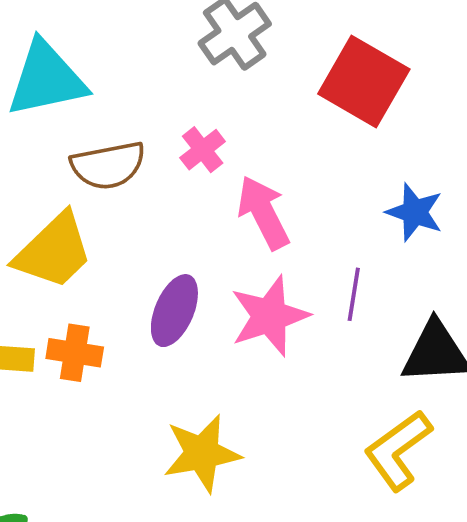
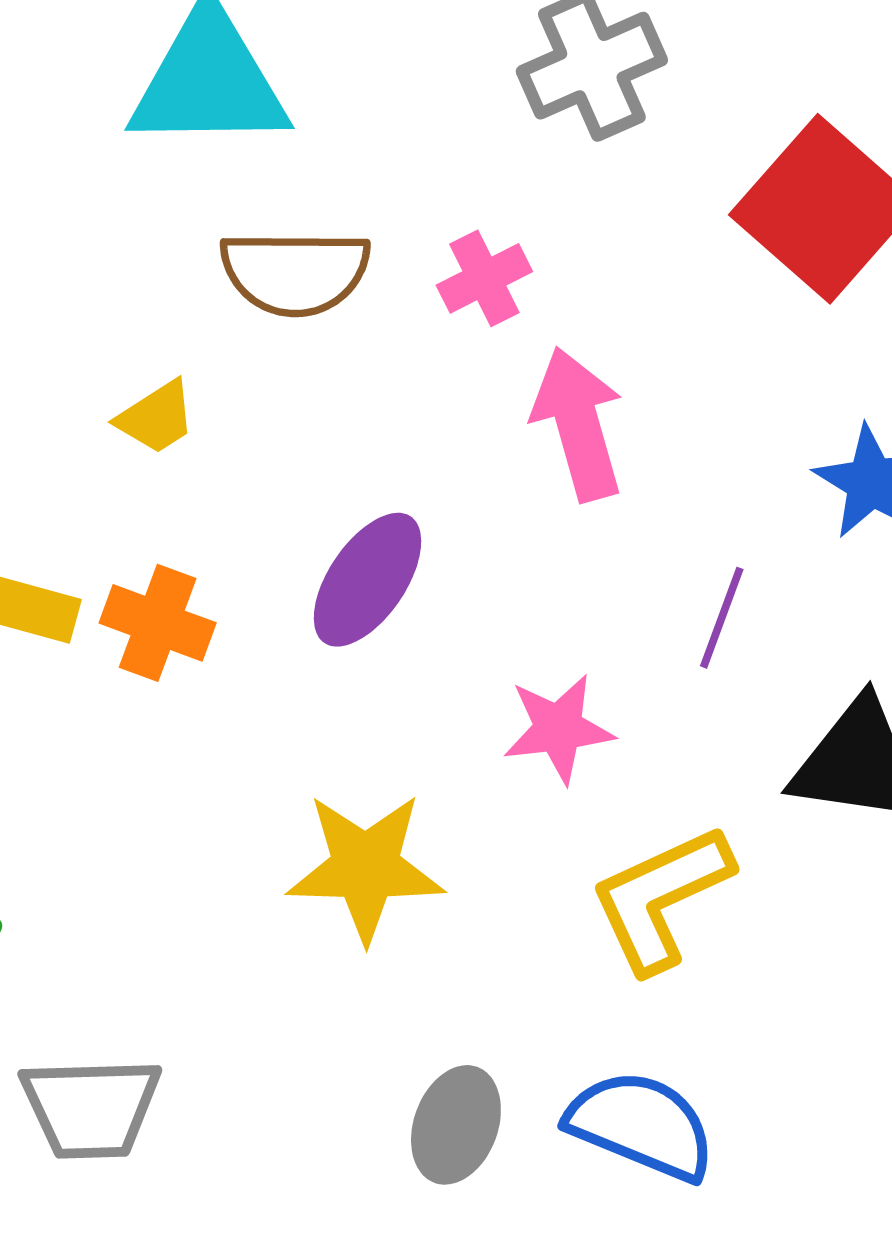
yellow trapezoid: (54, 251) -> (156, 417), size x0.5
pink star: (270, 316) -> (558, 729), moved, size x0.7
yellow L-shape: (398, 450) -> (661, 898), moved

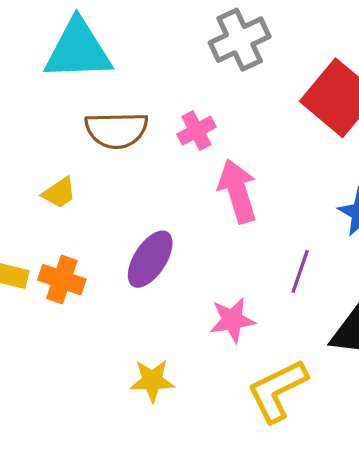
yellow star: (365, 867) -> (152, 381), size x0.7

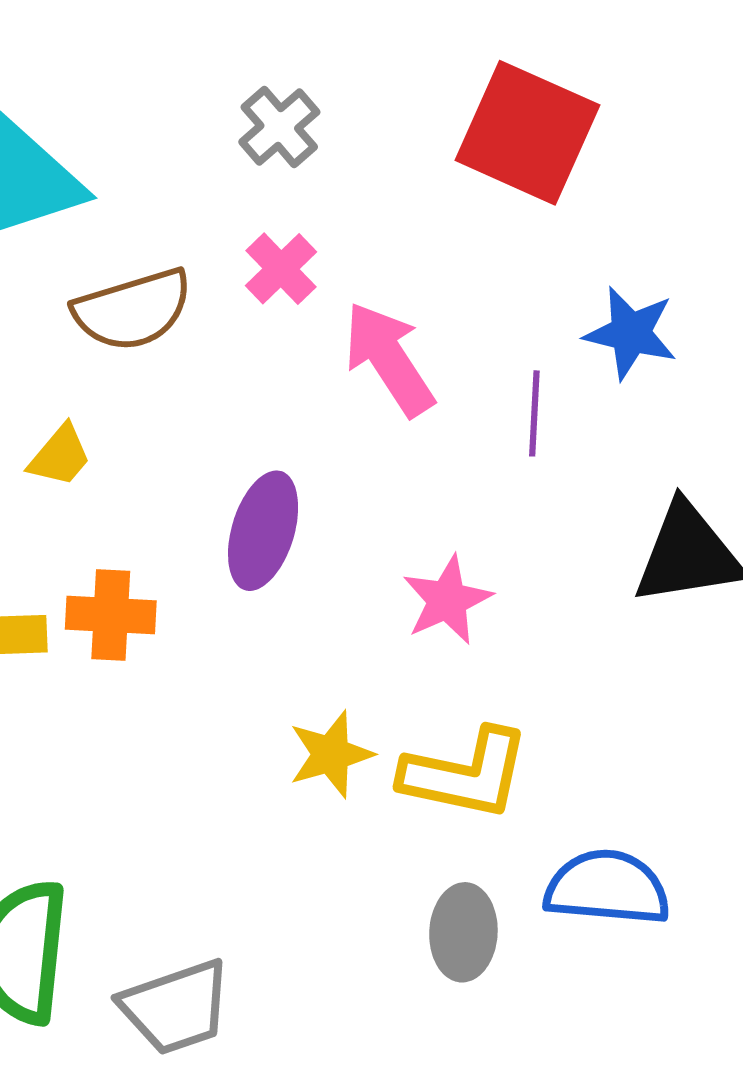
gray cross: (240, 40) -> (279, 127), moved, size x0.7
purple line: (300, 271) -> (534, 413), moved
yellow L-shape: (277, 391) -> (466, 774), moved, turned -126

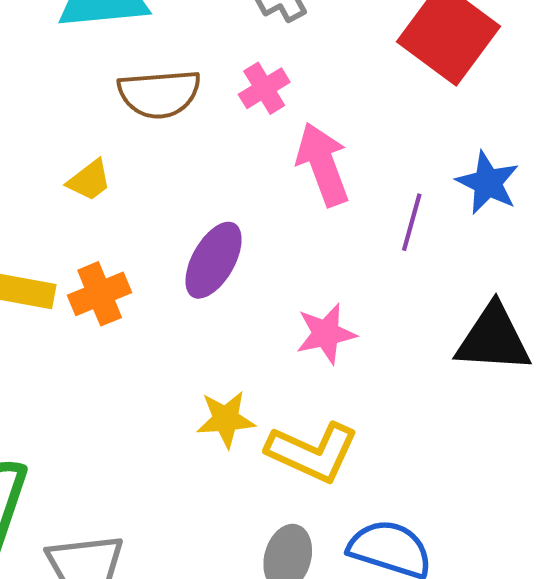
orange cross: (111, 615) -> (100, 294), turned -38

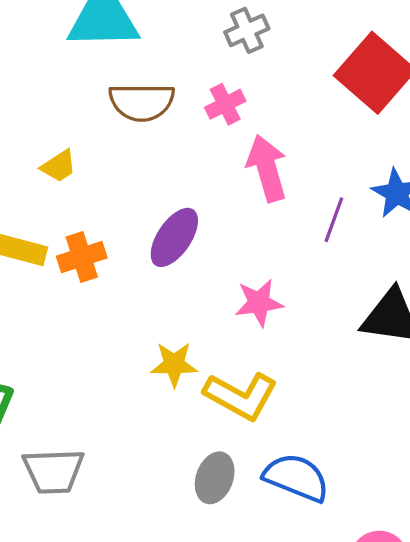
yellow trapezoid: (89, 180) -> (59, 166), moved

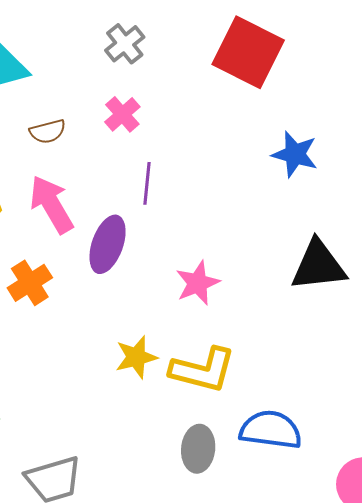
brown semicircle: (142, 102) -> (48, 131), size x0.6
pink arrow: (267, 168) -> (52, 204), moved
purple line: (334, 220) -> (147, 183), moved

